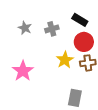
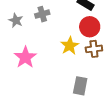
gray star: (25, 28) -> (16, 20), moved
gray cross: (52, 29) -> (42, 14), moved

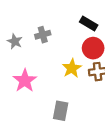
gray rectangle: (80, 86) -> (61, 111), moved

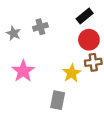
black rectangle: (89, 23) -> (85, 16), turned -70
yellow star: (72, 68) -> (72, 73), moved

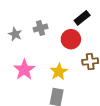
red circle: (89, 40) -> (71, 39), moved
yellow star: (72, 73) -> (59, 72), moved

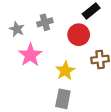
pink star: (24, 70) -> (30, 55), moved

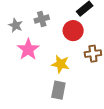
yellow star: (65, 71) -> (61, 64), turned -30

